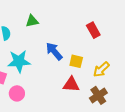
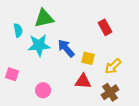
green triangle: (32, 21) -> (44, 18), size x1.5
cyan star: (19, 61) -> (39, 45), moved
pink circle: (17, 93) -> (43, 90), moved

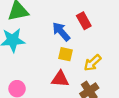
blue arrow: (66, 48) -> (61, 32), moved

